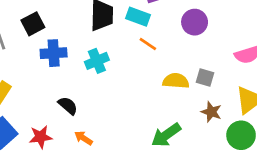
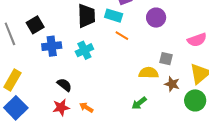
yellow semicircle: (176, 81) -> (149, 73), moved
green arrow: (166, 135) -> (139, 103), size x0.7
red star: (41, 137) -> (61, 107), moved
orange arrow: (83, 138) -> (86, 107), moved

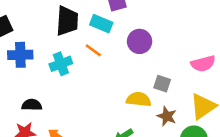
purple circle: (156, 18) -> (140, 41), moved
orange line: (122, 36) -> (93, 50), moved
black semicircle: (64, 85) -> (32, 105), turned -42

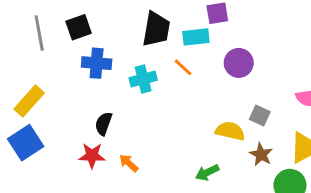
cyan rectangle: (101, 24) -> (196, 37), turned -35
black semicircle: (32, 105) -> (104, 124), turned -78

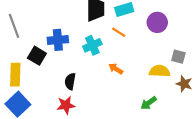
black square: (79, 27) -> (37, 56), moved, turned -30
yellow rectangle: (29, 101) -> (15, 75), turned -30
orange arrow: (129, 163) -> (116, 69), moved

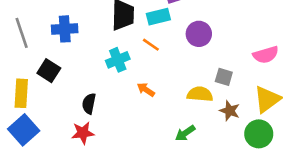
blue cross: (58, 40) -> (65, 29), moved

